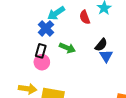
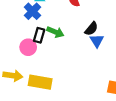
black rectangle: (41, 51) -> (39, 35), moved

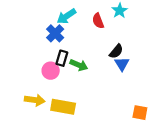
green arrow: (55, 32) -> (79, 65), moved

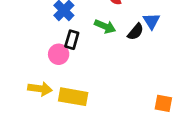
blue triangle: (122, 64) -> (151, 21), moved
green arrow: (79, 65) -> (105, 26), moved

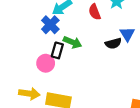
green arrow: (105, 26) -> (72, 42), moved
black semicircle: (136, 32) -> (113, 43), turned 35

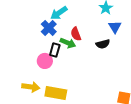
red semicircle: (95, 12) -> (76, 34), moved
blue triangle: (127, 34) -> (115, 27), moved

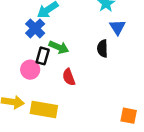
red semicircle: (76, 34) -> (69, 77), moved
black semicircle: (103, 44) -> (102, 48), turned 104

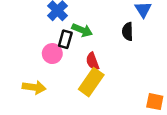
yellow rectangle: (44, 109) -> (91, 82), moved, turned -65

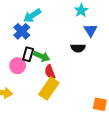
green arrow: (82, 30) -> (42, 56), moved
black semicircle: (128, 31) -> (78, 48), turned -88

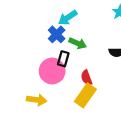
green arrow: (42, 56) -> (78, 43), moved
pink circle: (18, 66) -> (52, 71), size x1.5

